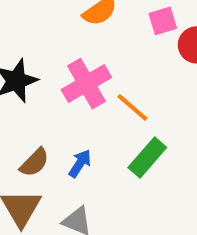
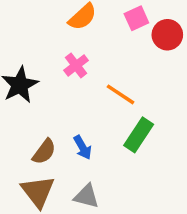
pink cross: (86, 84) -> (76, 65), moved, size x0.6
blue arrow: (80, 163) -> (83, 147), turned 125

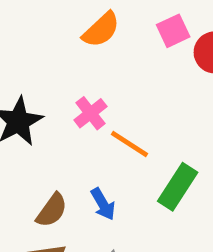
pink cross: (76, 65) -> (90, 113), moved
orange line: (121, 94) -> (130, 144), moved

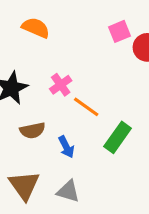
orange semicircle: (101, 30) -> (36, 28), moved, turned -116
brown semicircle: (52, 210) -> (32, 130), moved, turned 40

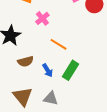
pink cross: (61, 85) -> (42, 18), moved
green rectangle: (118, 137) -> (71, 70), moved

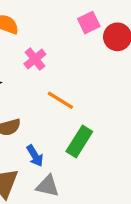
blue arrow: (48, 70) -> (35, 156), moved

